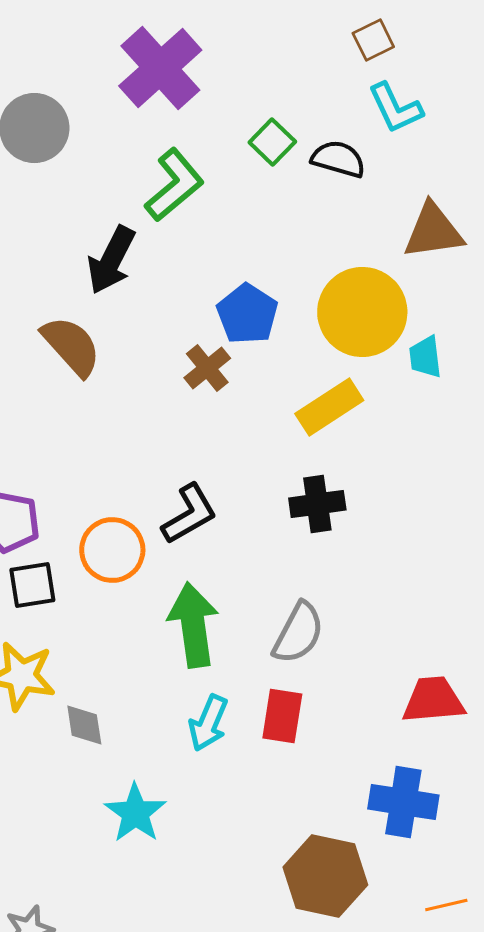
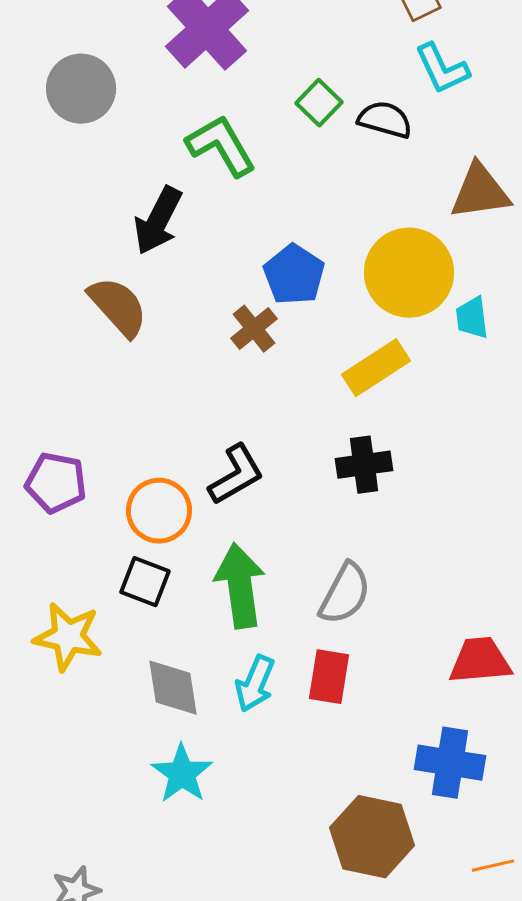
green L-shape: (174, 185) -> (221, 146), turned -80
black square: (32, 585) -> (145, 582), moved, turned 30
gray diamond: (84, 725) -> (173, 688), moved, size x1.4

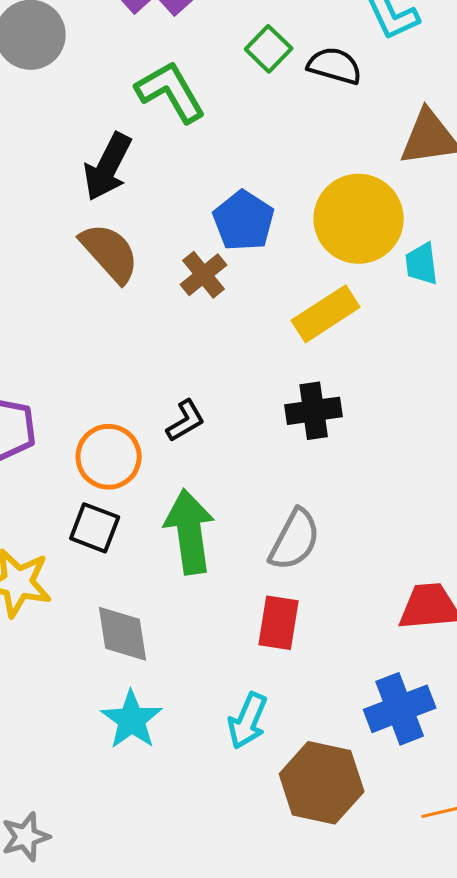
brown semicircle: (118, 307) -> (110, 253), moved
black L-shape: (236, 475) -> (186, 421), size x0.7
cyan arrow: (255, 684) -> (248, 721), moved
blue cross: (450, 763) -> (400, 709), turned -30

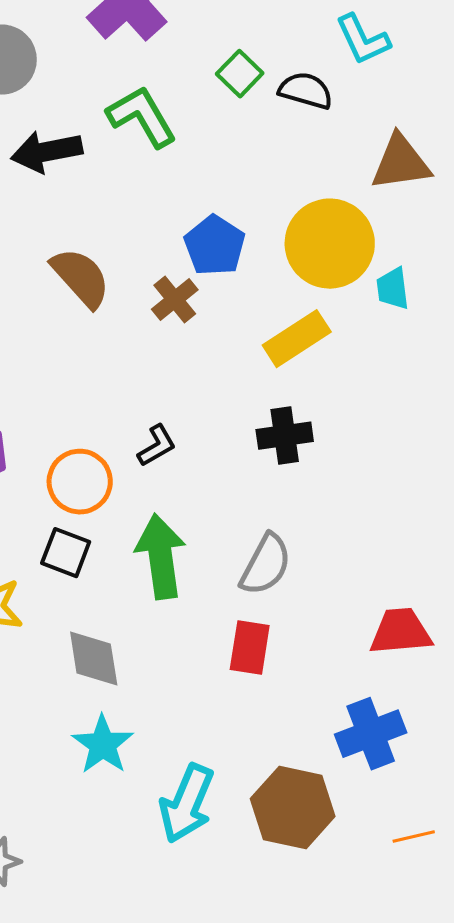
black arrow: (108, 167) -> (47, 152), moved, turned 52
cyan arrow: (248, 721) -> (187, 804), moved, size x1.4

